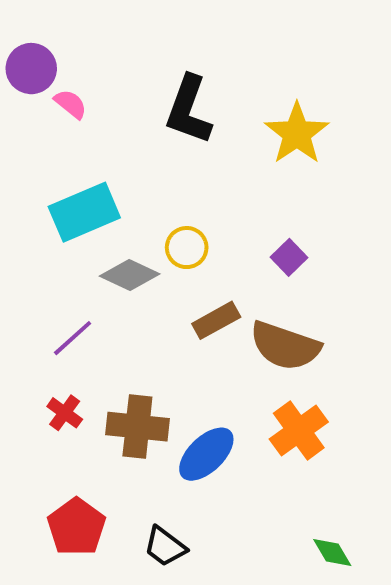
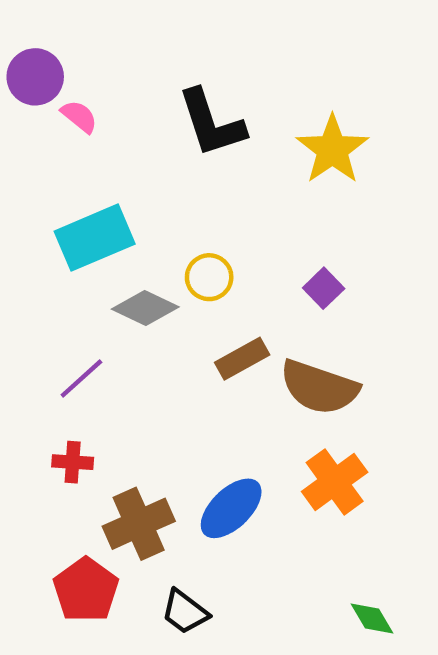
black L-shape: (189, 110) -> (211, 123), turned -38
red cross: (65, 413) -> (73, 462), turned -32
brown cross: (137, 427) -> (139, 524), moved, turned -30

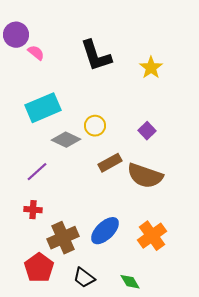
yellow star: (332, 150) -> (151, 68), size x0.7
orange cross: (335, 482) -> (152, 236), moved
green diamond: (372, 618) -> (130, 282), moved

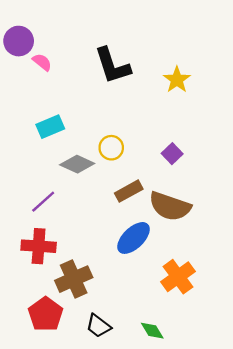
cyan rectangle: (43, 108) -> (50, 127), size x0.7
red cross: (33, 210) -> (39, 246), size x1.6
blue ellipse: (105, 231) -> (133, 238), moved

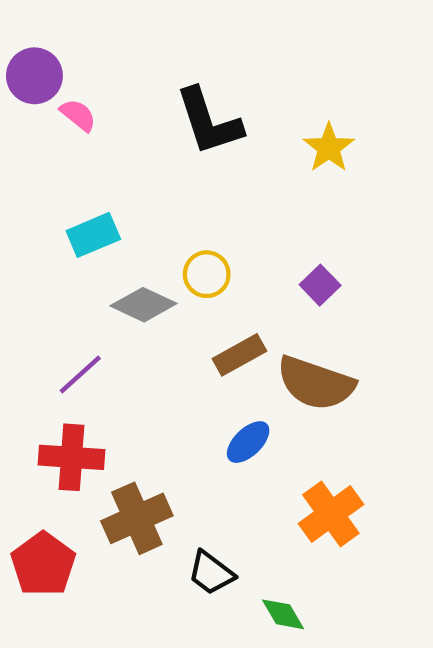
blue ellipse: (133, 238) -> (248, 442), size x0.7
red pentagon: (46, 314) -> (43, 564), moved
black trapezoid: (98, 326) -> (211, 573), moved

